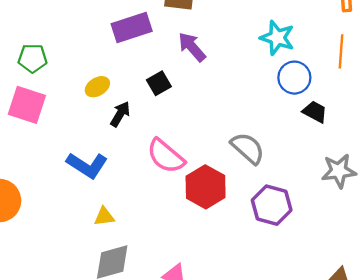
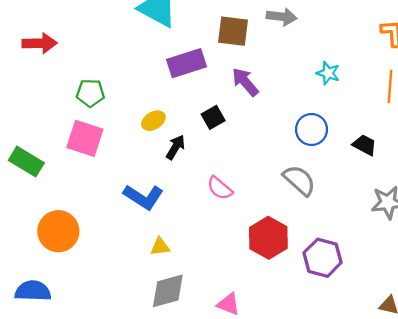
cyan star: (277, 38) -> (328, 73), size x0.7
blue circle: (294, 78) -> (312, 129), moved
pink semicircle: (166, 156) -> (220, 188), size x0.7
red hexagon: (206, 187) -> (268, 238), moved
purple hexagon: (272, 205) -> (323, 258), moved

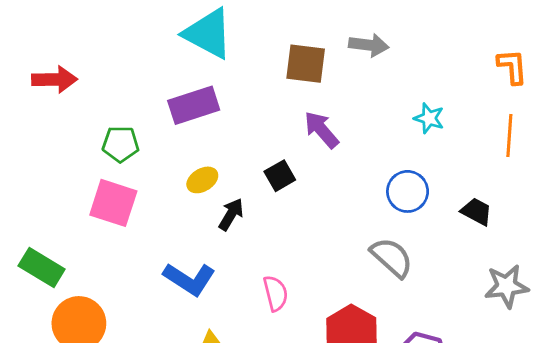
purple rectangle: (187, 63) -> (194, 105), moved
green rectangle: (26, 162) -> (42, 267), moved
pink semicircle: (220, 188) -> (276, 293), moved, turned -144

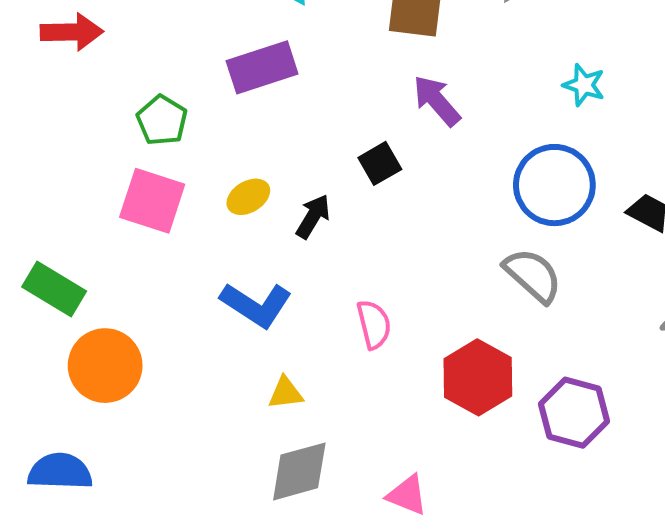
green pentagon: (121, 144) -> (162, 120), turned 30
yellow ellipse: (202, 180) -> (248, 197), moved
blue circle: (408, 191) -> (554, 185), size x1.4

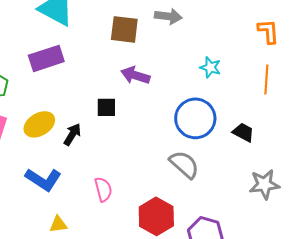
purple arrow: (437, 101) -> (135, 75), turned -32
black square: (380, 163) -> (106, 107), turned 30
yellow ellipse: (248, 197) -> (39, 124), size x1.4

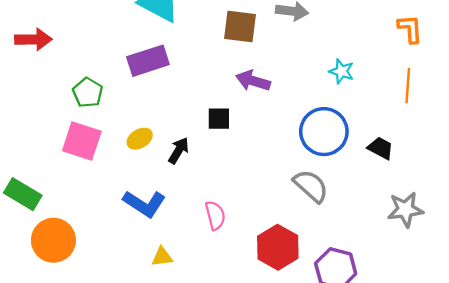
yellow ellipse: (39, 124) -> (140, 139), size x0.7

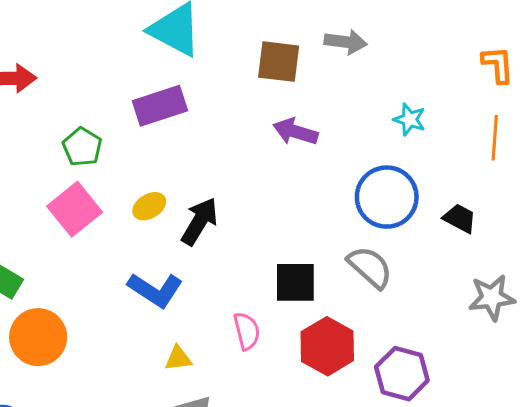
black square: (219, 119) -> (295, 282), moved, size x1.4
pink square: (82, 141) -> (75, 209), turned 33
black arrow: (179, 150) -> (199, 221), size x1.4
pink semicircle: (215, 215) -> (247, 331), moved

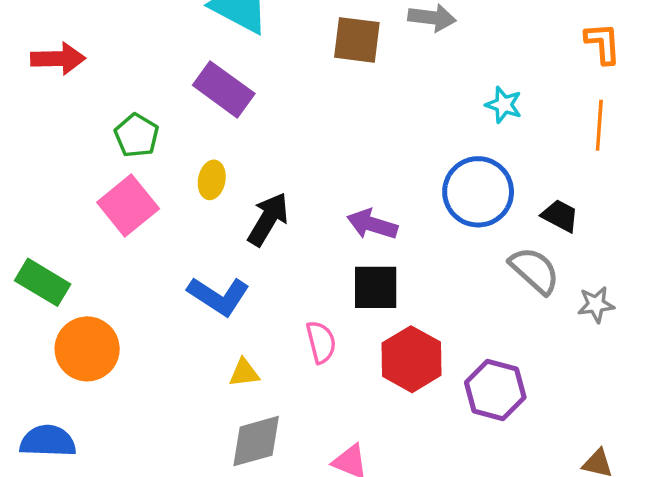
purple rectangle: (160, 106) -> (224, 89), turned 54
purple arrow: (295, 132) -> (372, 224), moved
yellow ellipse: (149, 206) -> (212, 180), moved, turned -48
gray semicircle: (370, 267) -> (534, 270), moved
gray star: (492, 298) -> (596, 305), size x0.7

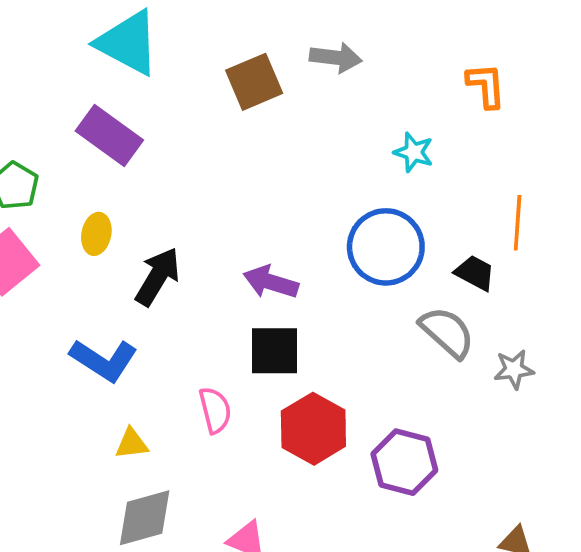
brown square: (357, 40) -> (254, 82), turned -30
orange L-shape: (603, 43) -> (486, 85), moved
orange line: (599, 125) -> (518, 223), moved

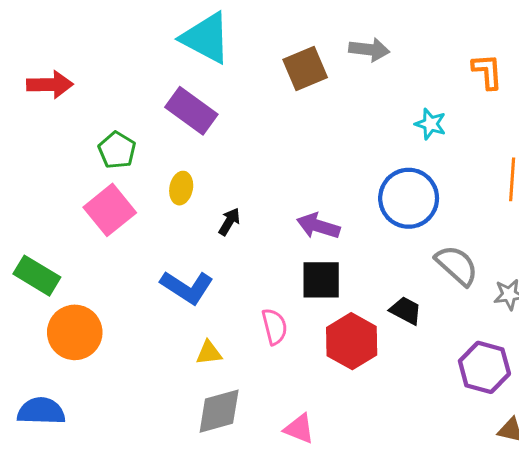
black trapezoid: (475, 273) -> (406, 311), moved
black arrow: (158, 277) -> (229, 222), size x0.6
purple hexagon: (404, 462) -> (484, 367), moved

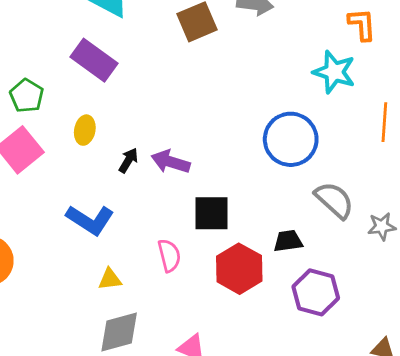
cyan star: (430, 124) -> (334, 72), moved, size x1.5
purple arrow: (318, 226) -> (171, 162), moved
black trapezoid: (406, 311) -> (288, 241), turned -36
purple hexagon: (484, 367) -> (316, 292), moved

